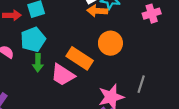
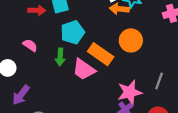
cyan pentagon: (33, 39) -> (73, 32), moved

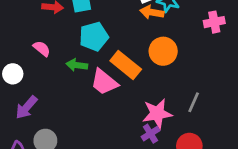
green arrow: (60, 57) -> (77, 65), turned 91

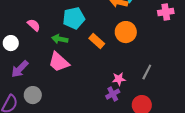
orange rectangle: (126, 65) -> (97, 41), size x0.7
pink trapezoid: (104, 82) -> (59, 62), moved
pink star: (157, 113) -> (119, 79), size x0.6

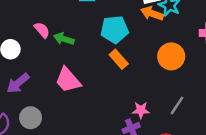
cyan pentagon: (74, 18) -> (115, 29), moved
orange circle: (126, 32) -> (171, 56), moved
green arrow: (60, 39) -> (64, 39), moved

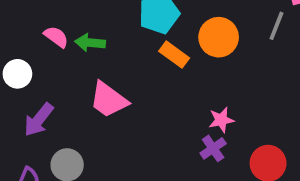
orange circle: (171, 56) -> (219, 37), moved
gray line: (177, 105) -> (276, 26), moved

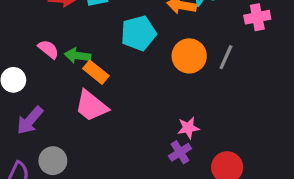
gray line: (276, 26) -> (226, 57), moved
orange rectangle: (174, 55) -> (96, 72), moved

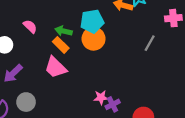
green arrow: (77, 56) -> (64, 31), moved
orange circle: (189, 56) -> (94, 39), moved
pink star: (188, 128) -> (101, 97), moved

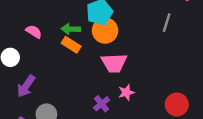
pink trapezoid: (56, 67) -> (114, 63), moved, turned -35
purple cross: (113, 104) -> (102, 104), moved

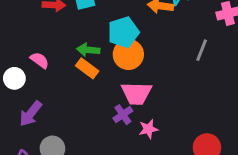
pink semicircle: (34, 32) -> (40, 60), moved
purple cross: (102, 104) -> (123, 115), moved

